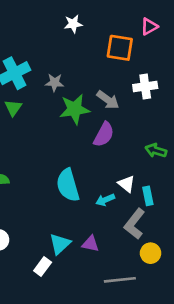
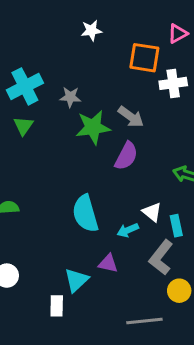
white cross: (145, 86) -> (173, 83), moved
purple triangle: (91, 244) -> (108, 263), moved
white rectangle: (43, 266) -> (57, 306), turned -36

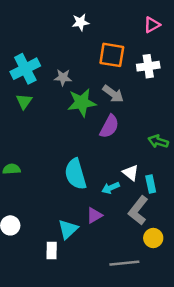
orange square: (144, 58) -> (112, 55), moved
purple triangle: (108, 263) -> (94, 215), turned -42

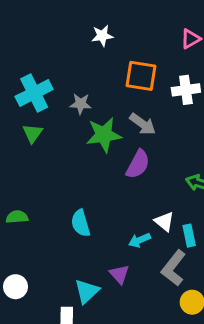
cyan semicircle: (75, 174) -> (81, 223), moved, size x0.7
purple triangle: (94, 215) -> (119, 274), turned -42

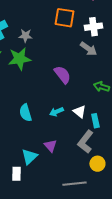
gray arrow: (143, 124) -> (88, 49), moved
green star: (104, 135) -> (19, 59), moved
purple semicircle: (138, 164) -> (62, 75), turned -66
cyan arrow: (139, 240) -> (56, 112), moved

